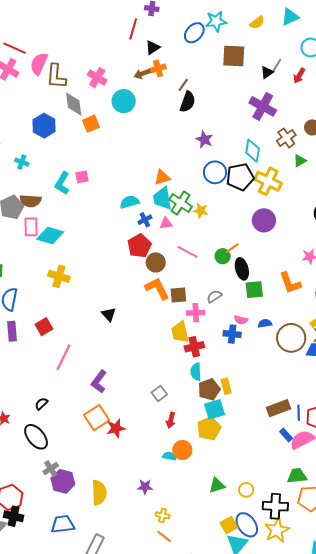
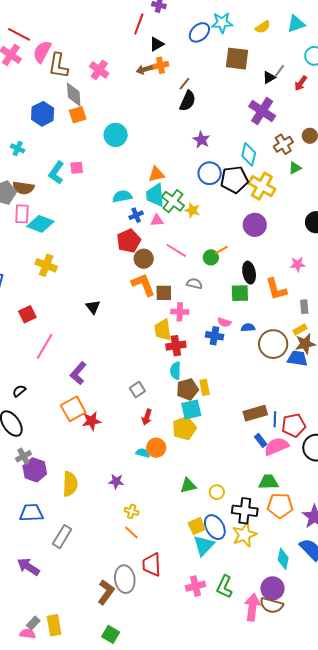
cyan circle: (124, 101) -> (116, 135), moved
orange square: (91, 124) -> (78, 115), moved
black ellipse: (242, 269) -> (249, 273), moved
gray semicircle: (214, 296) -> (194, 284), moved, turned 42

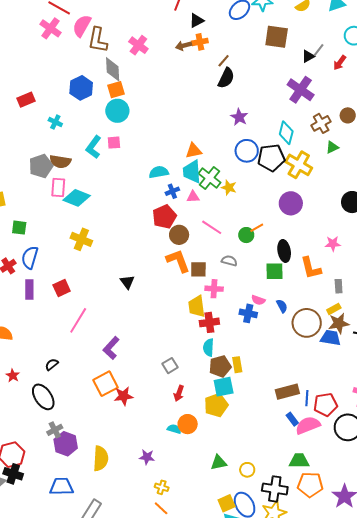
cyan circle: (116, 135) -> (117, 111), moved
blue semicircle: (248, 328) -> (282, 306), turned 64

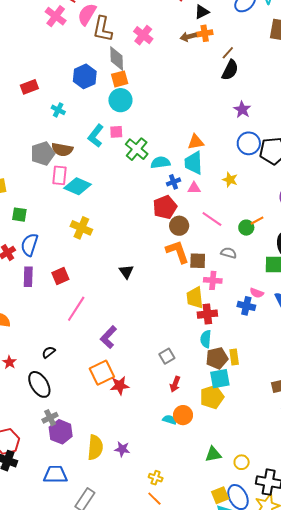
green cross: (209, 178) -> (137, 149), moved
purple star: (147, 457) -> (122, 449), moved

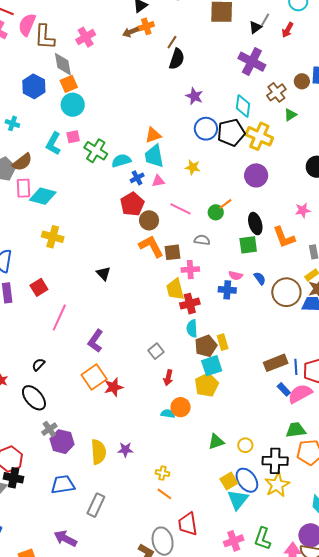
pink cross: (143, 35) -> (86, 37), turned 30
brown semicircle: (62, 150) -> (22, 162), turned -40

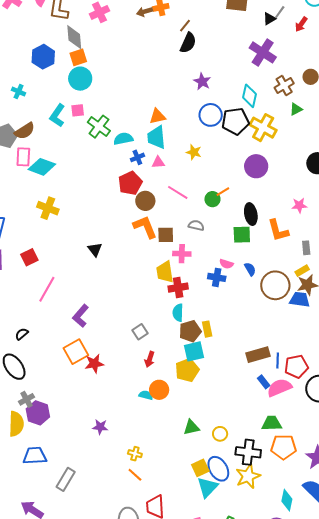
yellow semicircle: (98, 452) -> (16, 424), moved

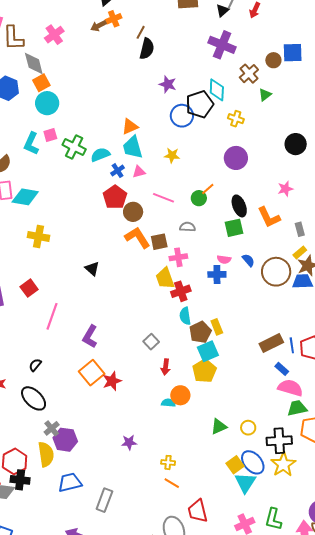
black pentagon: (235, 121) -> (200, 104), moved
yellow cross: (263, 128) -> (236, 119), size x0.6
pink semicircle: (279, 388) -> (290, 388), moved, turned 50

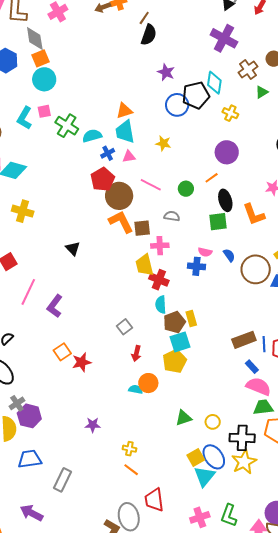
orange line: (208, 189) -> (212, 178), moved
brown circle: (133, 212) -> (119, 196), size x1.4
red cross: (181, 291) -> (159, 280), turned 36
purple L-shape: (90, 337) -> (55, 306), moved
orange square: (92, 373) -> (62, 352), size x0.7

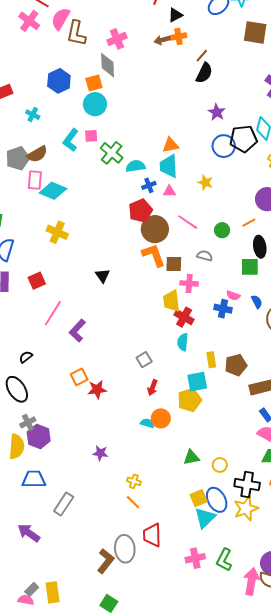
gray diamond: (35, 39) -> (108, 65), moved
brown pentagon: (174, 322) -> (236, 365), moved

